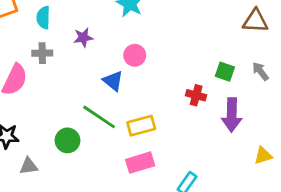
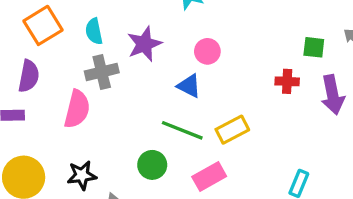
purple star: (83, 37) -> (144, 44), size x1.5
gray cross: (42, 53) -> (102, 72), size x1.4
pink rectangle: (140, 163) -> (209, 177), moved

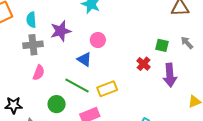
red cross: (287, 81) -> (143, 64), turned 32
pink semicircle: (77, 109) -> (39, 73), moved, size x0.7

